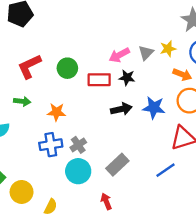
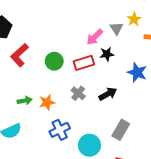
red L-shape: (29, 66) -> (20, 55), moved
blue star: (154, 108) -> (137, 72), turned 30
black arrow: (121, 109) -> (108, 94), moved
orange star: (57, 112) -> (47, 102), moved
gray cross: (78, 145) -> (78, 93), moved

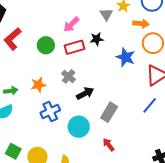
pink arrow: (95, 37) -> (71, 24), moved
black arrow: (108, 94) -> (85, 93), moved
green arrow: (25, 101) -> (11, 91), moved

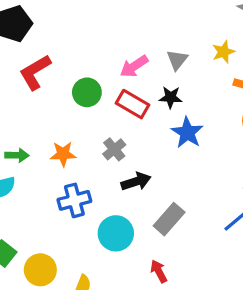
gray triangle: (106, 14) -> (177, 60), moved
red rectangle: (74, 47) -> (133, 104), turned 36
blue star: (126, 57) -> (187, 133), moved

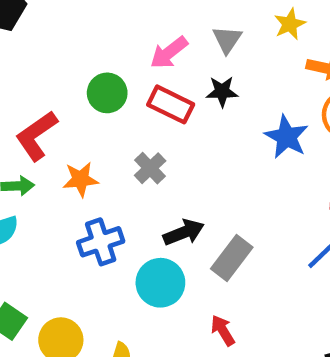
red L-shape: (35, 72) -> (36, 136), moved
blue star: (187, 133) -> (287, 137), moved
black arrow: (136, 182) -> (184, 232), moved

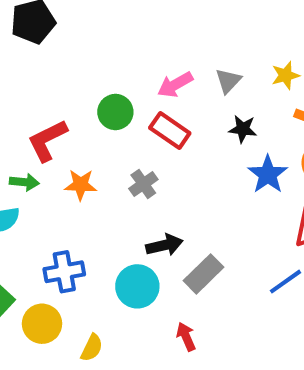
black star: (222, 92) -> (243, 129), moved
blue cross: (101, 242) -> (64, 272), moved

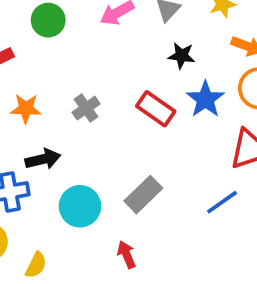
green circle: (115, 112) -> (48, 20), moved
red rectangle: (170, 131) -> (156, 109), moved
black arrow: (164, 245) -> (43, 159), moved

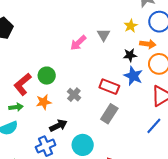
green circle: (48, 20) -> (47, 76), moved
black star: (182, 56) -> (130, 55), moved
gray rectangle: (143, 195) -> (109, 114), moved

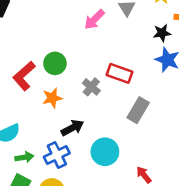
red rectangle: (109, 87) -> (119, 73), moved
green arrow: (16, 107) -> (24, 157), moved

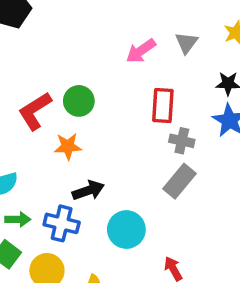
red rectangle: (119, 73) -> (163, 105), moved, turned 65
gray cross: (91, 87) -> (182, 141), moved, turned -36
blue cross: (57, 155) -> (62, 223), turned 30

